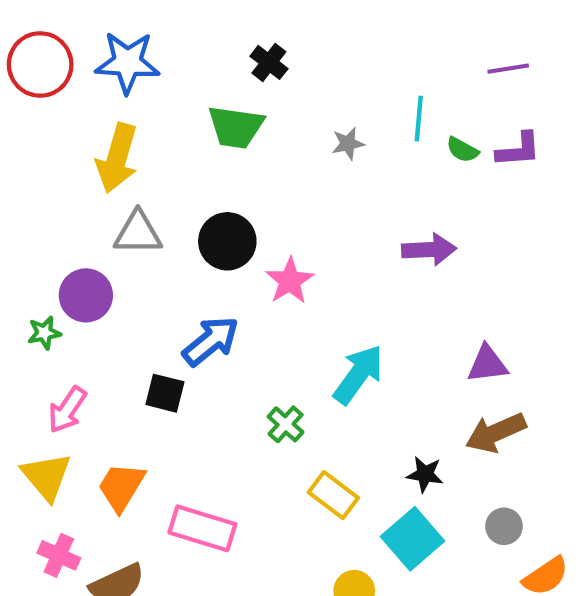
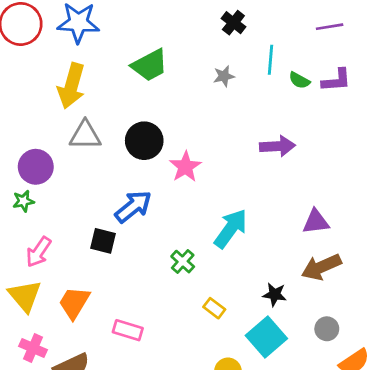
black cross: (269, 62) -> (233, 23), moved
green trapezoid: (236, 127) -> (150, 65), turned -36
purple circle: (86, 295) -> (36, 167), moved
yellow rectangle: (333, 495) -> (214, 308), size x0.7
pink rectangle: (202, 528) -> (128, 330), size x0.7

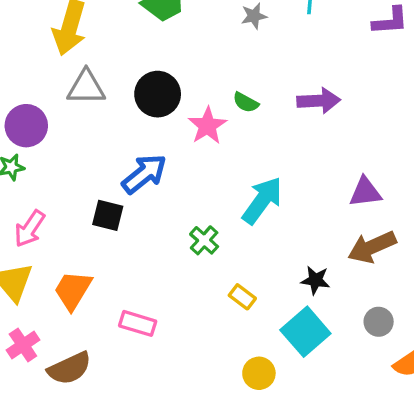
green semicircle: (299, 80) -> (246, 102), moved
pink cross: (33, 348) -> (23, 345), turned 32

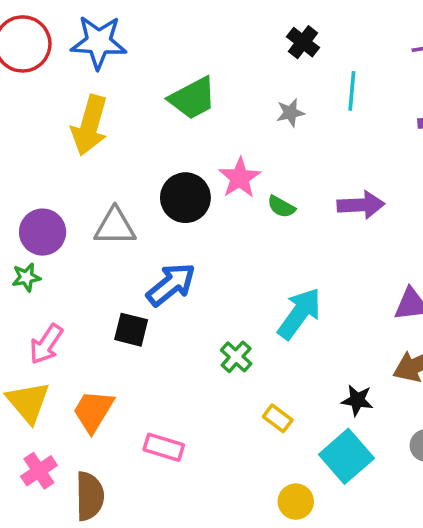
gray triangle: (86, 87) -> (115, 227), moved
pink star: (207, 126) -> (240, 178), moved
brown semicircle: (69, 368) -> (90, 496), turned -66

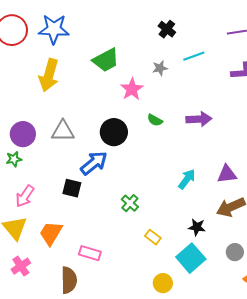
cyan line: (352, 91) -> (194, 56), turned 65
pink star: (240, 178) -> (132, 89), moved
black circle: (185, 198) -> (114, 132), moved
cyan arrow: (299, 313) -> (187, 179), moved, size x0.7
brown semicircle: (90, 496) -> (69, 280), moved

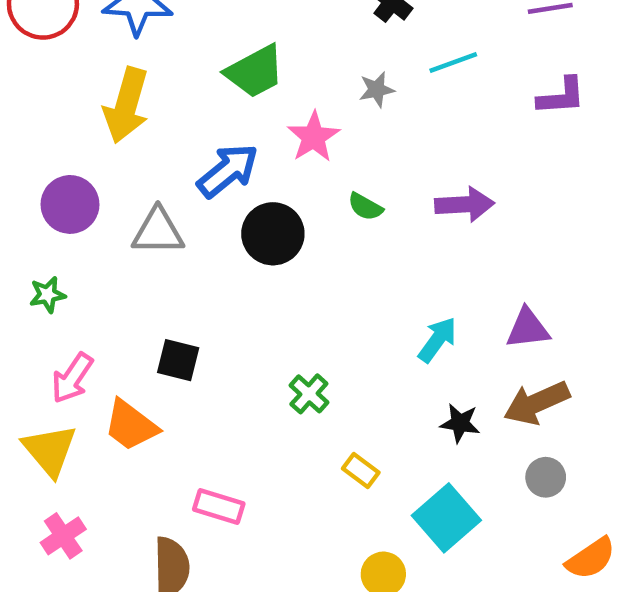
purple circle: (23, 134) -> (70, 204), moved
blue arrow: (94, 163) -> (228, 171), moved
black star: (197, 227) -> (460, 423), moved
orange trapezoid: (51, 233) -> (131, 425), moved, turned -84
gray circle: (235, 252) -> (546, 477), moved

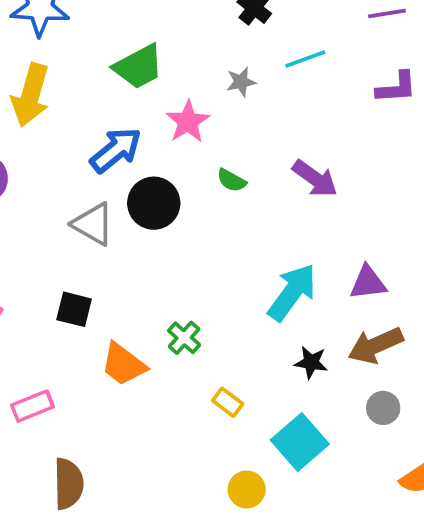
purple arrow: (465, 204) -> (315, 179), turned 39
gray triangle: (158, 232) -> (93, 224), moved, turned 30
cyan arrow: (437, 340) -> (292, 292), size x1.5
orange trapezoid: (131, 425) -> (123, 364), moved
pink rectangle: (219, 507) -> (32, 406), moved, turned -39

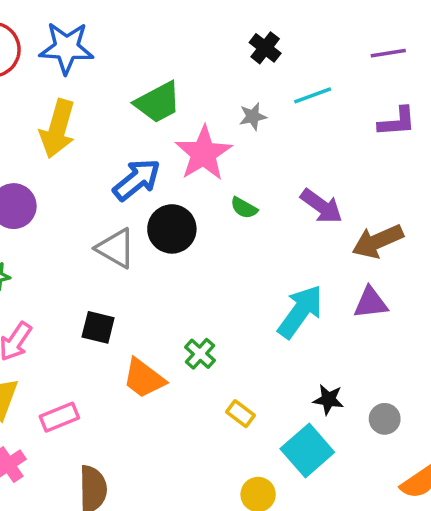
pink star: (188, 122) -> (204, 153), size x1.4
brown arrow: (376, 345) -> (378, 241), moved
black star: (311, 362) -> (328, 400), moved

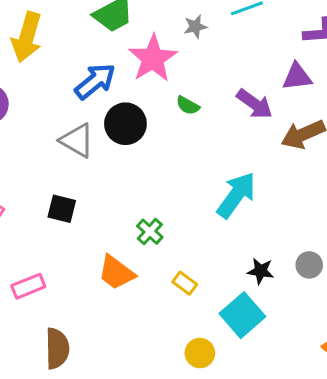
purple triangle: (371, 303) -> (297, 77), moved
orange trapezoid: (144, 378) -> (116, 273), moved
gray circle: (385, 419) -> (309, 265), moved

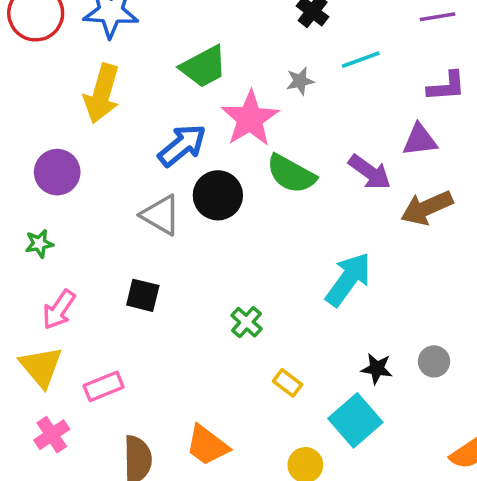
green semicircle: (188, 106) -> (291, 174), size x1.8
orange trapezoid: (116, 273) -> (207, 445), moved

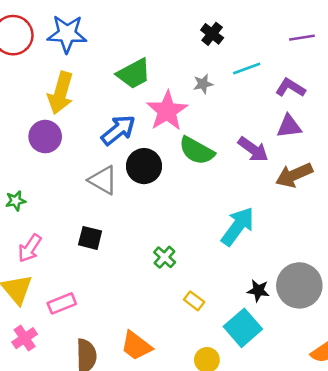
purple L-shape: (446, 86) -> (290, 88), moved, turned -144
purple circle: (57, 172) -> (45, 137), moved
gray circle: (434, 361) -> (299, 285), size x2.0

